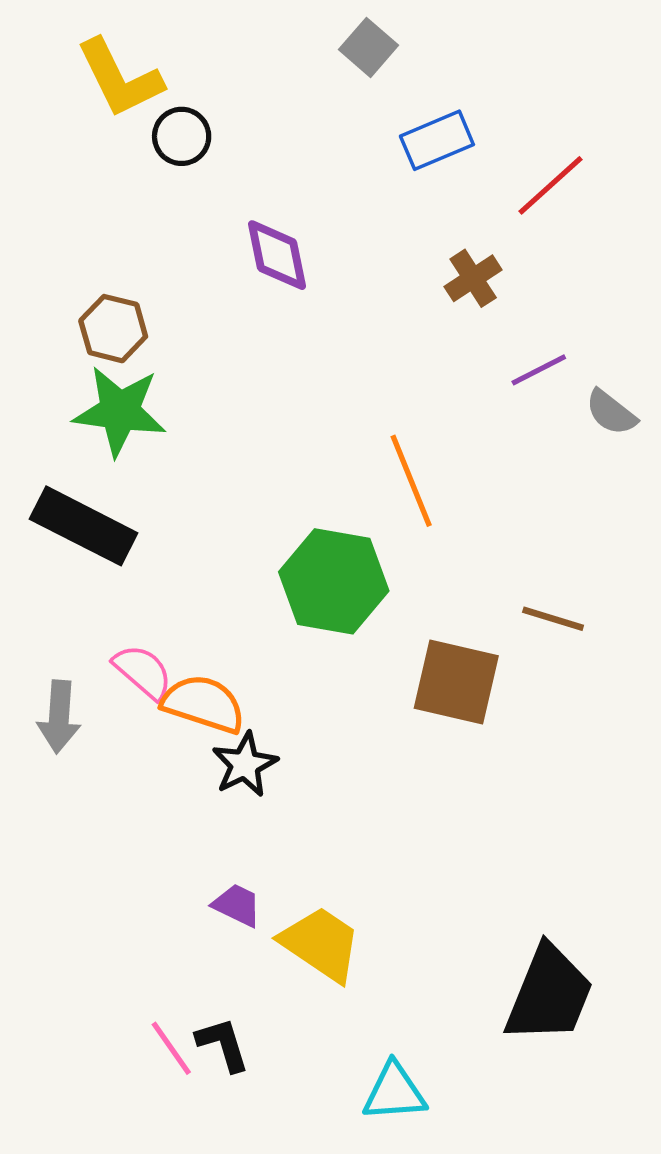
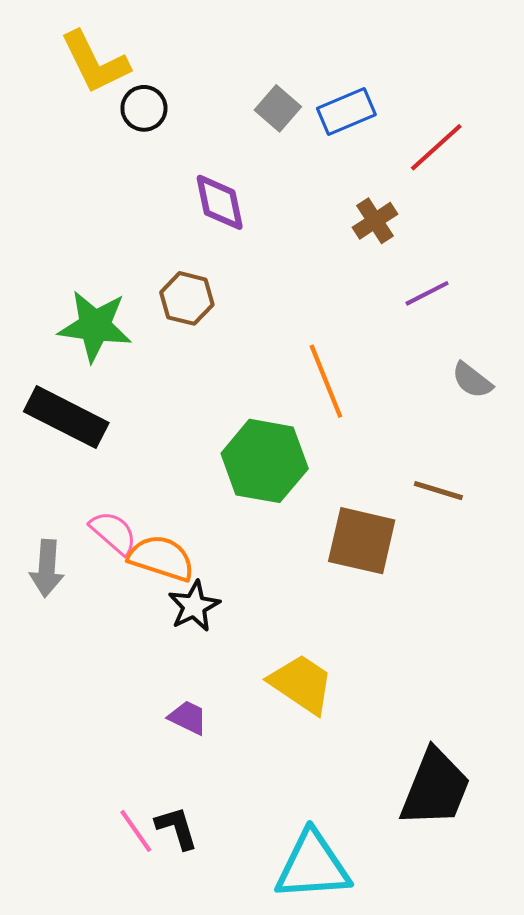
gray square: (369, 47) -> (278, 108), moved
brown hexagon: (113, 329) -> (187, 298), moved
gray semicircle: (611, 412) -> (472, 380), moved
yellow trapezoid: (321, 944) -> (301, 684), moved
cyan triangle: (394, 1092) -> (313, 866), size x1.5

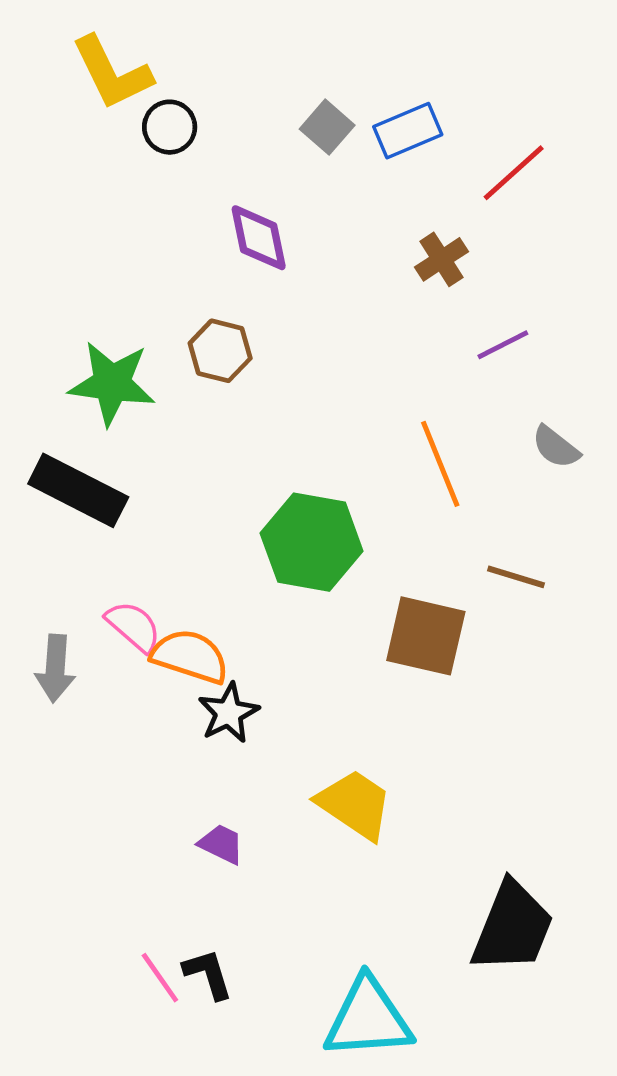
orange line: (326, 381) -> (440, 464), moved

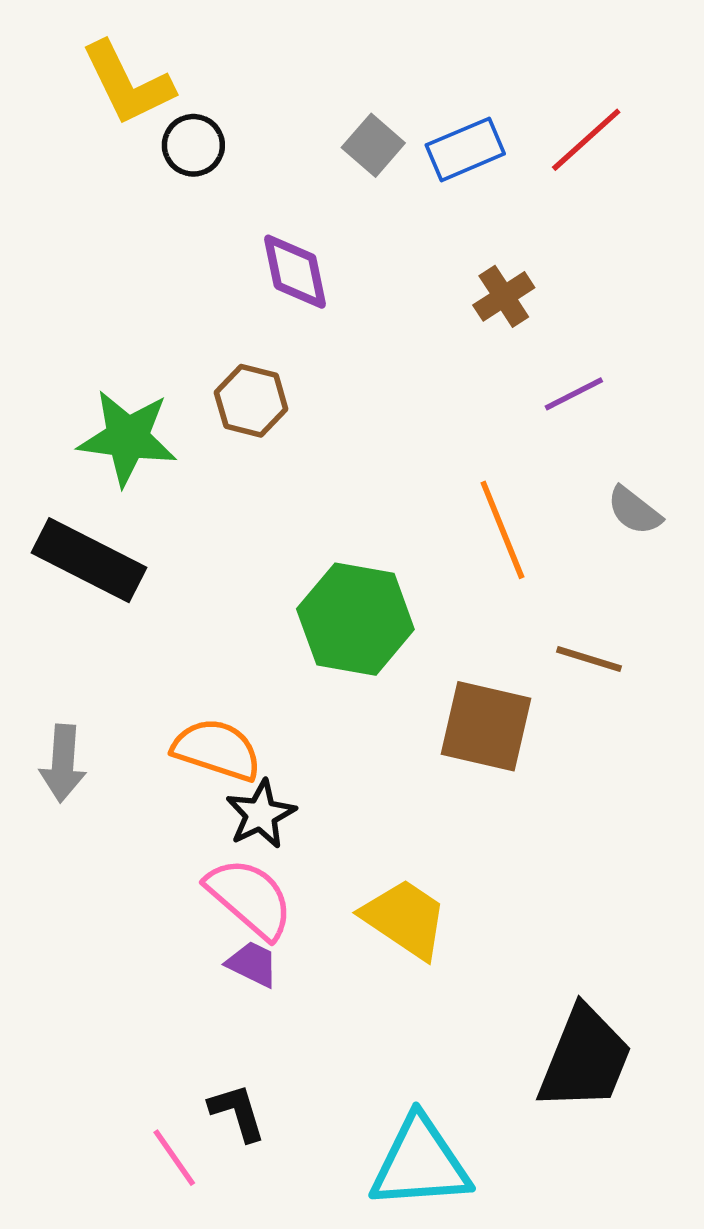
red line: (514, 173) -> (586, 140), moved
pink semicircle: (133, 626) -> (250, 898), moved, size x1.4
pink line: (160, 978) -> (174, 1158), moved

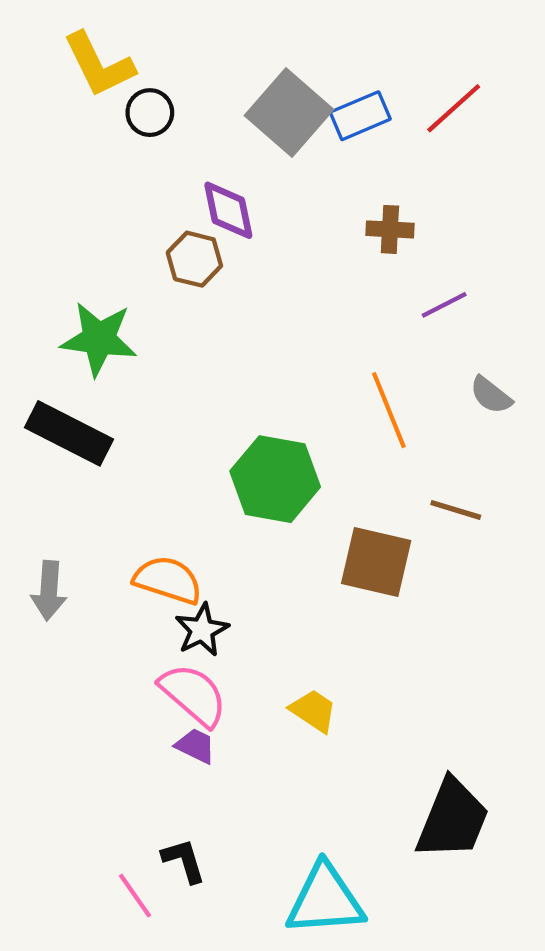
gray square: (373, 145) -> (289, 113), size x1.8
brown cross: (504, 296) -> (390, 229), turned 36
brown hexagon: (251, 401) -> (194, 259), moved
yellow trapezoid: (405, 919) -> (313, 711), size x0.7

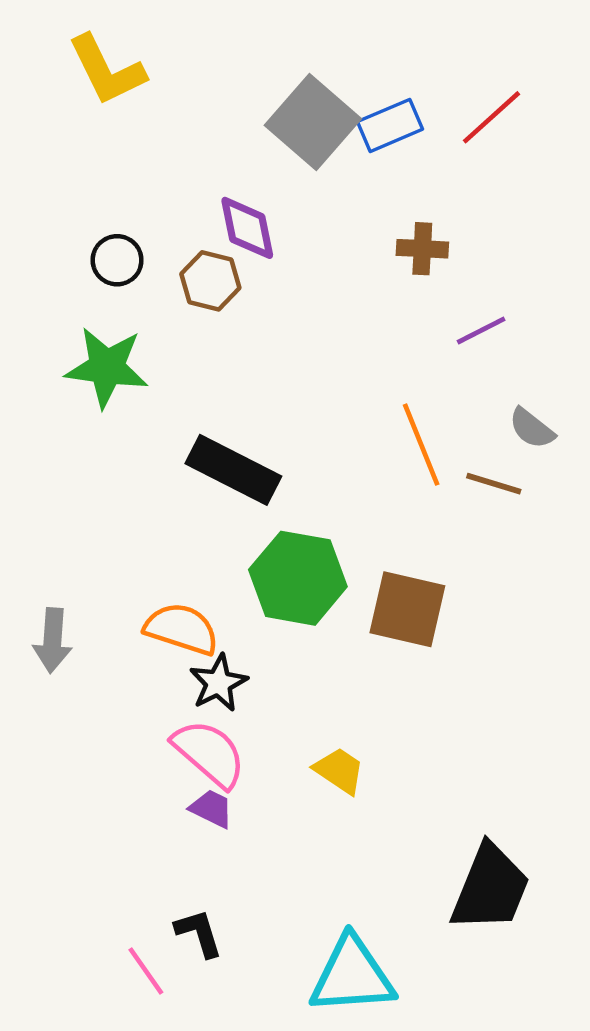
black circle: (150, 113) -> (117, 260), moved
black rectangle: (69, 433) -> (233, 470), moved
green hexagon: (275, 479) -> (298, 578), moved
brown line: (456, 510) -> (494, 484), moved

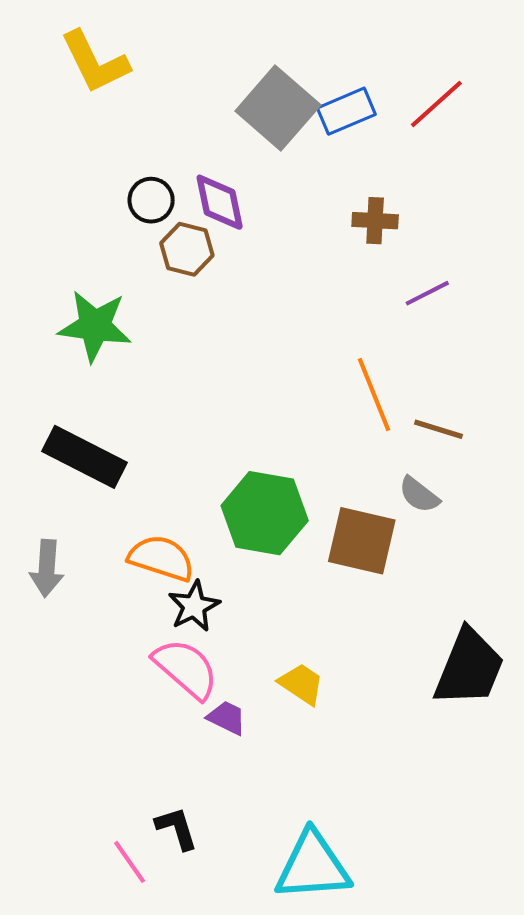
black circle: (117, 260) -> (151, 200), moved
gray semicircle: (532, 428) -> (419, 495), moved
black rectangle: (233, 470) -> (85, 457), moved
purple trapezoid: (212, 809) -> (227, 718), moved
black trapezoid: (490, 888) -> (469, 668), moved

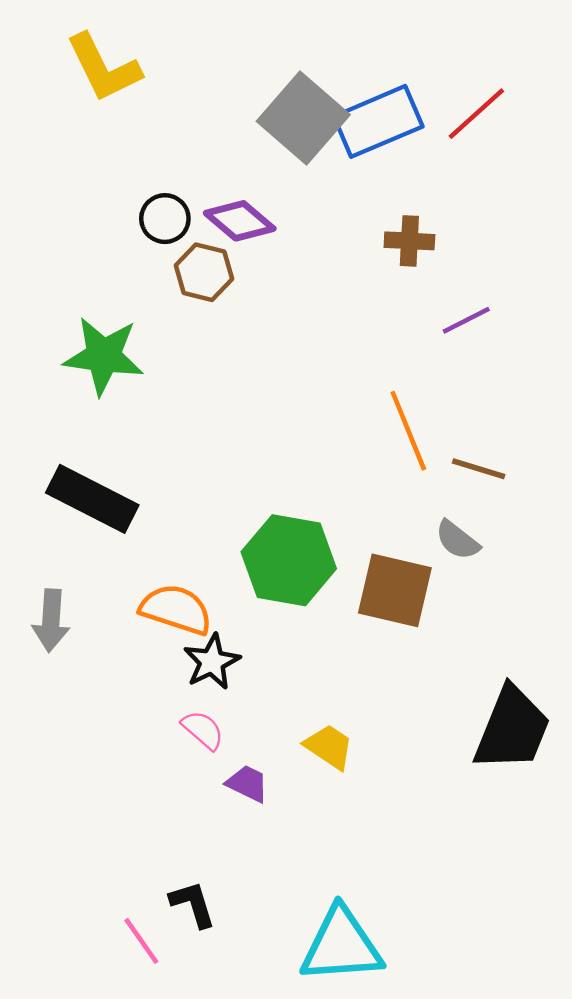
blue rectangle: (346, 111) -> (378, 121), size x1.4
purple diamond: (220, 202) -> (240, 221), turned -38
pink semicircle: (186, 669) -> (203, 730), size x0.6

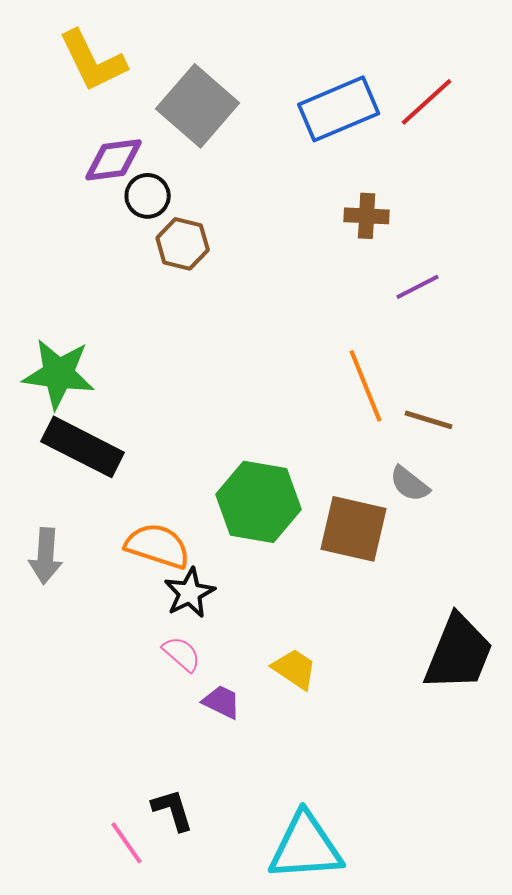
gray square: (303, 118) -> (198, 106), moved
purple diamond: (240, 221) -> (114, 160), moved, turned -48
green star: (103, 356) -> (59, 374), moved

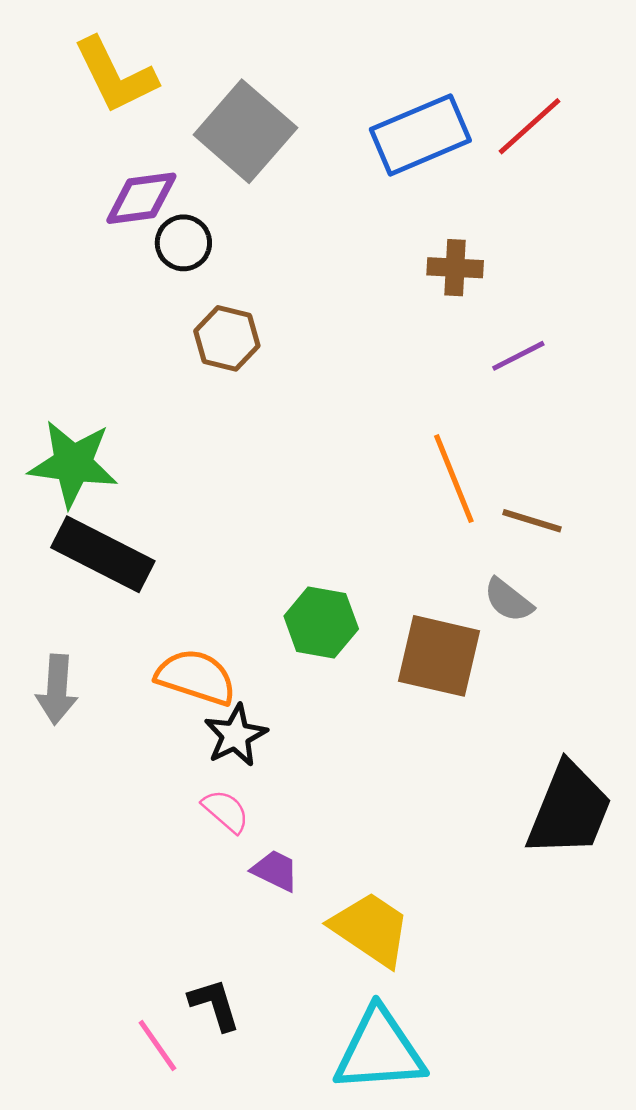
brown hexagon: (183, 244) -> (227, 338), moved
green hexagon: (259, 502) -> (321, 622), size x0.7
yellow trapezoid: (295, 669) -> (371, 929), moved, size x1.5

